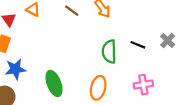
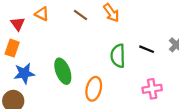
green ellipse: (54, 83) -> (63, 71), moved
orange ellipse: (98, 88) -> (94, 89), moved

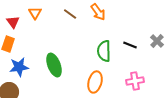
orange triangle: (42, 14) -> (35, 13), turned 32
orange ellipse: (94, 89) -> (95, 82), moved

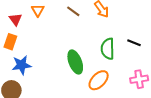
green ellipse: (54, 65) -> (75, 62), moved
orange ellipse: (95, 82) -> (99, 80), turned 30

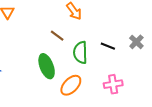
brown line: (73, 11) -> (57, 36), moved

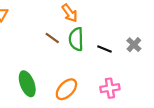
green semicircle: (80, 52) -> (76, 39), moved
green ellipse: (47, 66) -> (27, 84), moved

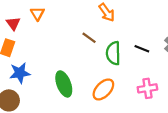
green semicircle: (76, 39) -> (113, 53), moved

